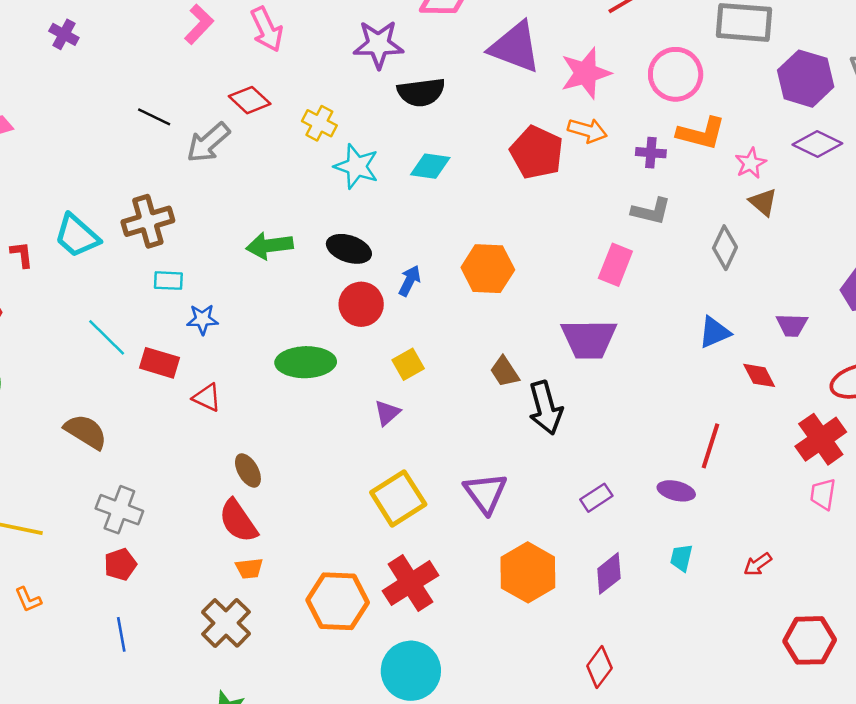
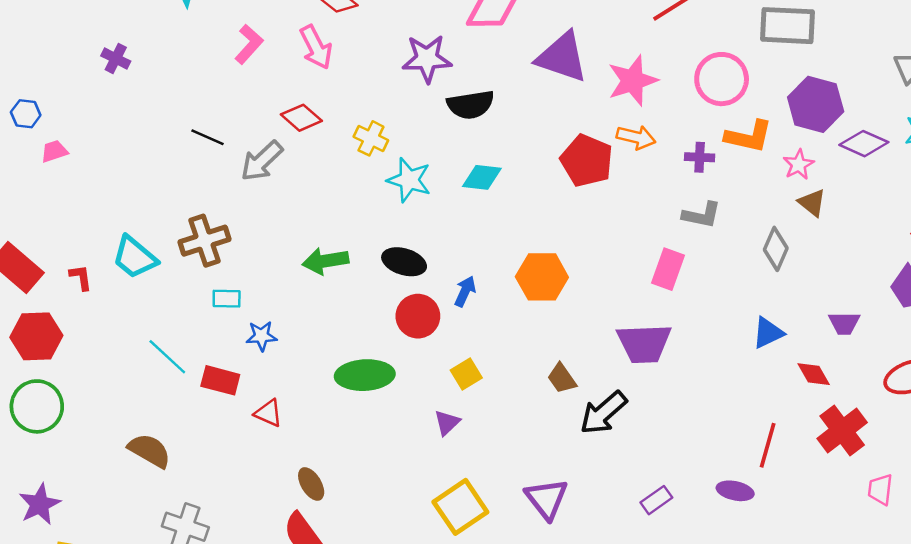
purple hexagon: (806, 79) -> (816, 104), moved
black arrow: (546, 408) -> (603, 413), turned 66
red cross: (821, 439) -> (842, 430), moved

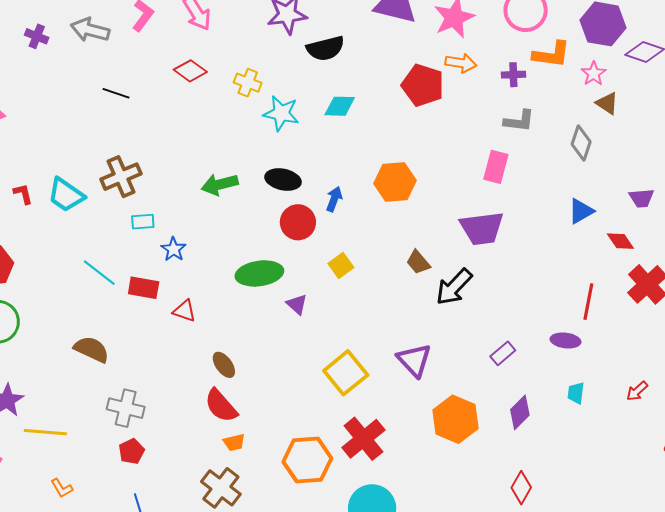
gray arrow: (262, 161) -> (90, 30), moved, turned 63
red L-shape: (81, 277) -> (23, 194), moved
blue star: (261, 336) -> (173, 249), turned -30
purple triangle: (447, 423) -> (297, 304), moved, turned -30

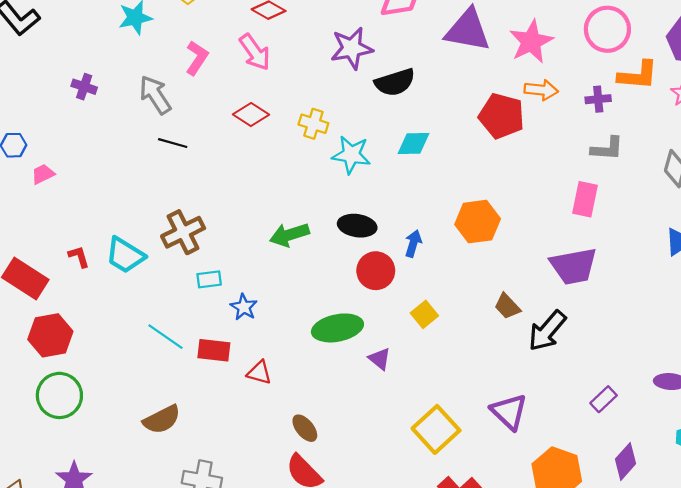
gray arrow: (90, 30) -> (155, 95), moved, turned 45
brown semicircle: (91, 349) -> (162, 419), turned 132

